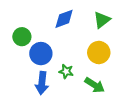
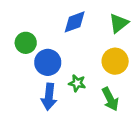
green arrow: (95, 85) -> (110, 99), turned 30

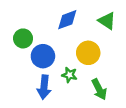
green triangle: (119, 23) -> (107, 21), turned -48
yellow circle: (115, 61) -> (88, 53), moved

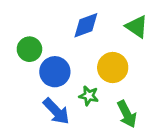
blue arrow: (44, 87) -> (56, 111), turned -50

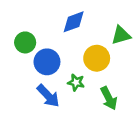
green triangle: (137, 27) -> (121, 35), moved, turned -50

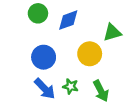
green circle: (25, 42) -> (38, 13), moved
green star: (76, 82) -> (71, 86), moved

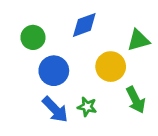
green circle: (38, 13) -> (33, 37), moved
green arrow: (101, 91) -> (136, 100), moved

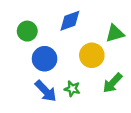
green arrow: (136, 100) -> (113, 83), turned 70

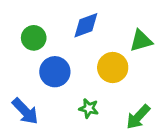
green arrow: (113, 83) -> (138, 117), moved
blue arrow: (46, 91) -> (25, 111), moved

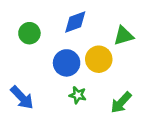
blue circle: (55, 72) -> (67, 63), moved

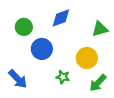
yellow circle: (99, 59) -> (87, 58), moved
blue circle: (67, 63) -> (42, 49), moved

